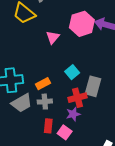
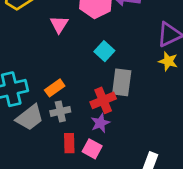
cyan square: (72, 72) -> (104, 51), moved

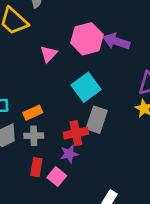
cyan square: (104, 51) -> (86, 87), size x1.5

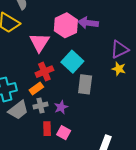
pink triangle: (49, 54) -> (39, 42), size x1.5
red cross: (76, 133) -> (44, 72), moved
purple star: (69, 154) -> (61, 107), moved

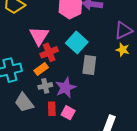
pink triangle: (39, 42) -> (39, 36), moved
purple star: (61, 107) -> (66, 88), size x1.5
gray trapezoid: (18, 110) -> (24, 102), moved, turned 90

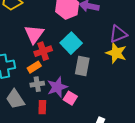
yellow star: (123, 50) -> (116, 53), size x1.5
pink square: (68, 113) -> (70, 98), moved

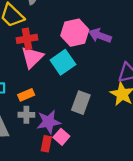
cyan square: (71, 43) -> (63, 62), moved
red cross: (43, 51) -> (27, 39), moved
red rectangle: (42, 107) -> (46, 144), moved

